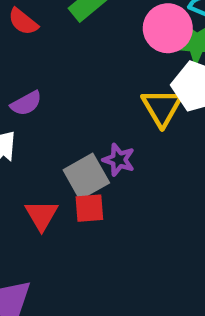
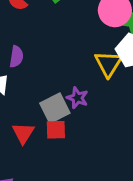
purple semicircle: (26, 103) -> (16, 57), turned -55

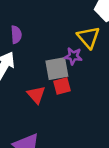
yellow triangle: (108, 64) -> (89, 37), moved
gray square: (55, 108) -> (57, 69), turned 30

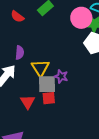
yellow triangle: (89, 37) -> (40, 68), moved

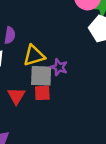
yellow triangle: (40, 68) -> (34, 55), turned 42

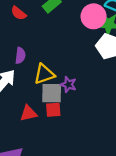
red triangle: (16, 96) -> (28, 113), turned 48

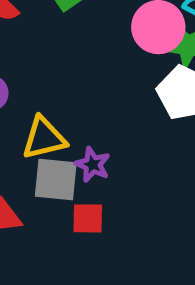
red square: (53, 110) -> (88, 218), moved

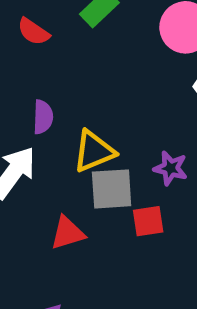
purple star: (93, 165) -> (170, 168), moved

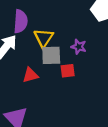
purple semicircle: (43, 117) -> (21, 21), size x1.5
yellow triangle: (94, 151) -> (44, 38), turned -35

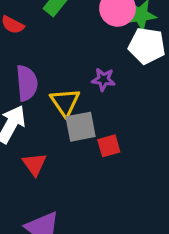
purple star: (79, 47) -> (103, 79), moved
red triangle: (30, 75) -> (34, 164), moved, turned -42

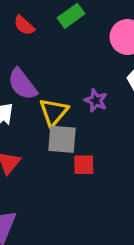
purple semicircle: (27, 83) -> (22, 84), turned 132

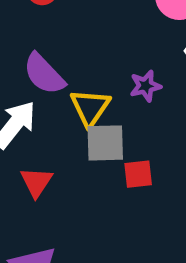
purple star: (96, 101) -> (146, 86), turned -30

